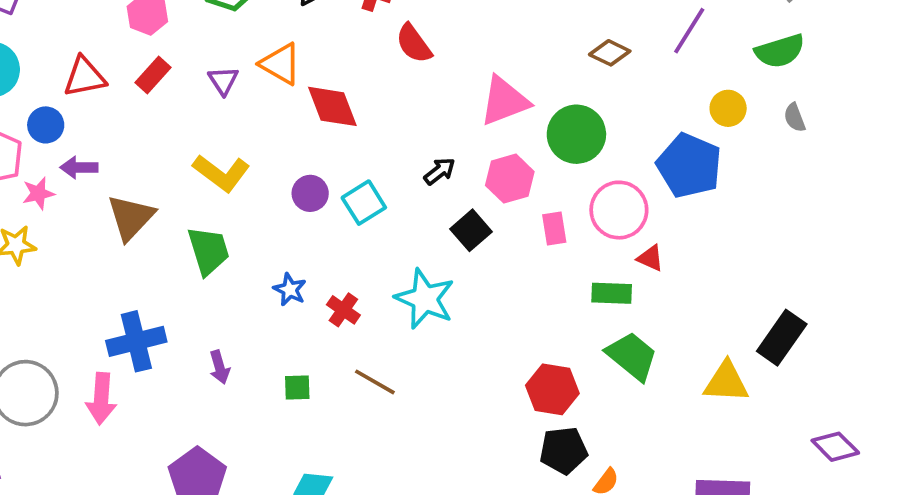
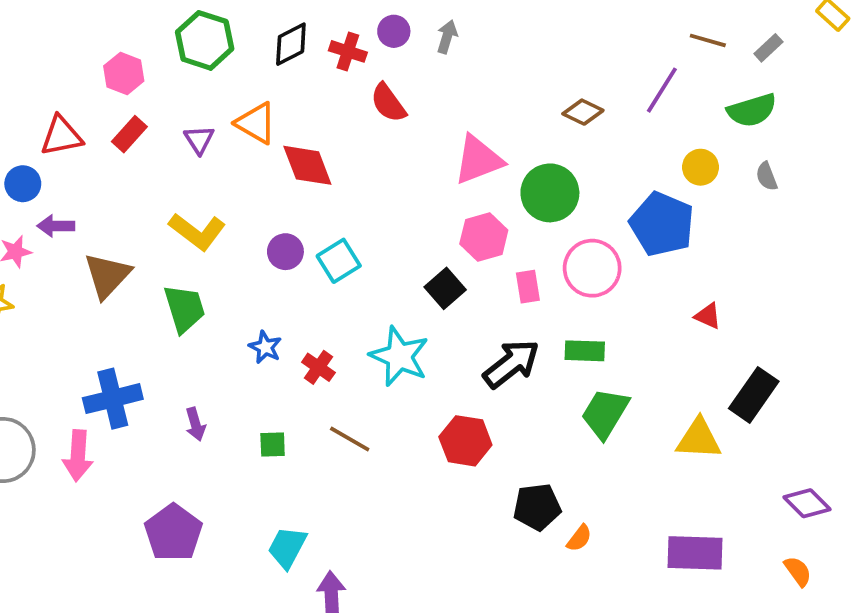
black arrow: (440, 171) -> (511, 364), moved, size x1.8
red triangle: (650, 258) -> (708, 316), moved
green trapezoid: (632, 356) -> (605, 413), turned -98
red hexagon: (552, 389) -> (465, 441), moved

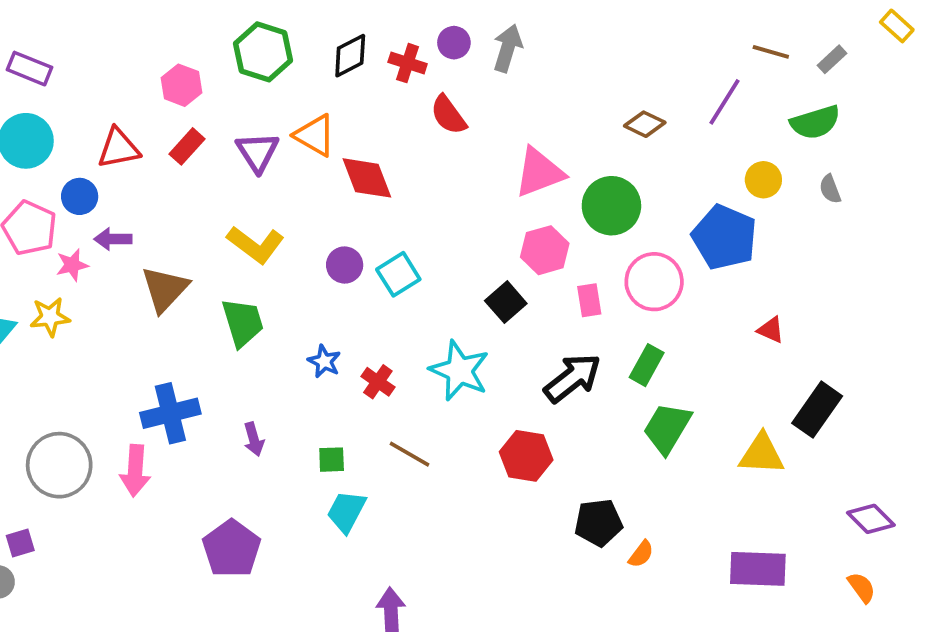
gray arrow: (447, 37) -> (508, 48), size x1.4
purple triangle: (199, 140) -> (257, 152), size x1.4
green rectangle: (585, 351) -> (647, 365), turned -63
cyan trapezoid: (287, 547) -> (346, 511), moved

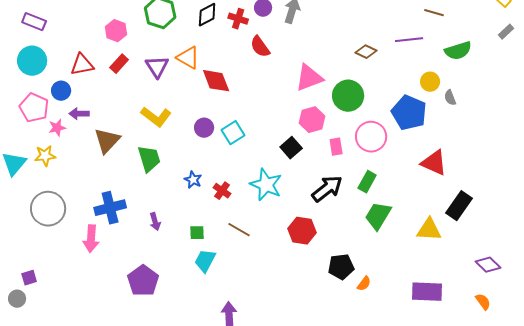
gray rectangle: (832, 59) -> (506, 32), moved
purple line: (724, 102) -> (409, 40), turned 52
gray semicircle: (830, 189) -> (450, 98), moved
red triangle: (771, 330) -> (434, 163), size x1.8
gray circle: (59, 465) -> (48, 209), moved

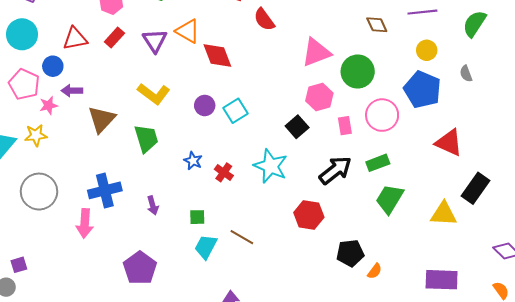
green semicircle: (458, 51) -> (474, 24), turned 140
brown diamond: (366, 52) -> (377, 25), turned 40
yellow circle: (430, 82) -> (427, 50), moved
green rectangle: (367, 182) -> (378, 163), turned 40
brown line: (239, 230) -> (242, 237), moved

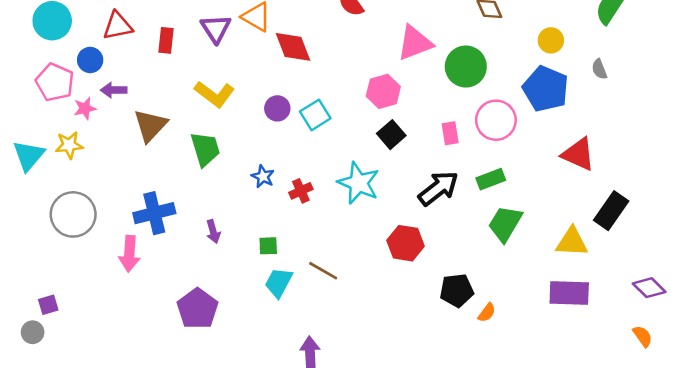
red rectangle: (114, 38) -> (166, 40), moved, turned -36
pink hexagon: (319, 97) -> (383, 91), moved
red cross: (224, 172) -> (301, 191), turned 30
purple rectangle: (442, 280) -> (569, 293), moved

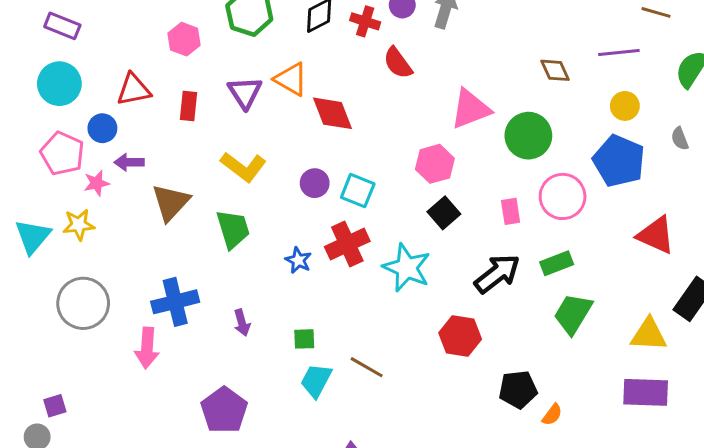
cyan square: (315, 115) -> (358, 191), turned -36
red cross: (301, 191) -> (347, 244), moved, size x1.6

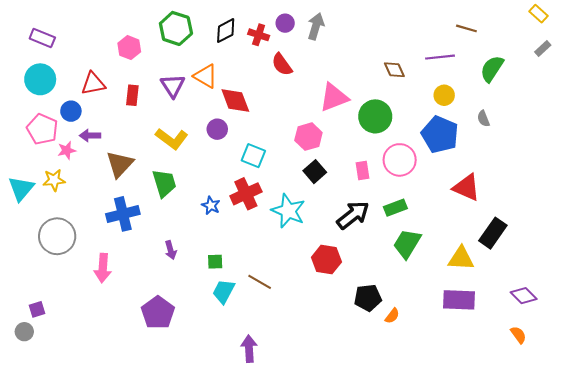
purple circle: (315, 183) -> (217, 129), moved
blue cross: (175, 302) -> (123, 214), moved

